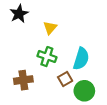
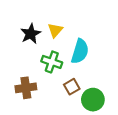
black star: (19, 14) -> (31, 34), moved
cyan semicircle: (81, 59) -> (80, 51), moved

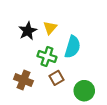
brown square: (72, 87) -> (57, 78), moved
brown cross: (26, 88) -> (23, 80), turned 30

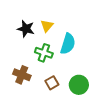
black star: (28, 31) -> (26, 29), turned -30
brown square: (57, 78) -> (52, 83), moved

